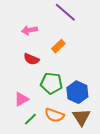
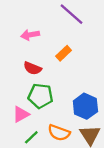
green pentagon: (51, 83) -> (40, 96), moved

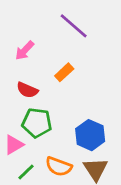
pink arrow: (30, 35) -> (25, 50), turned -36

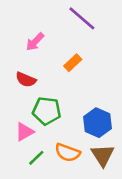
red semicircle: (27, 90) -> (26, 80), moved

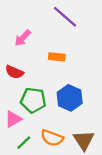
orange rectangle: (73, 63) -> (57, 57), turned 49
blue hexagon: (98, 123) -> (70, 98), moved

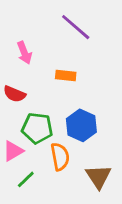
pink arrow: (23, 38) -> (24, 53), turned -66
orange semicircle: (52, 138) -> (60, 157), moved, turned -120

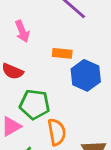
blue hexagon: (81, 125) -> (86, 75), moved

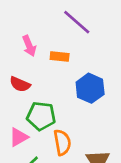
orange rectangle: (62, 53) -> (60, 56), moved

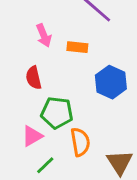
red semicircle: (20, 84) -> (34, 78), turned 54

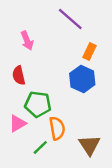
orange rectangle: (77, 47) -> (89, 51), moved, turned -70
green line: (45, 165) -> (40, 147), moved

